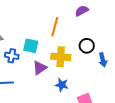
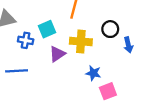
cyan square: (31, 46) -> (47, 29), turned -35
blue star: (62, 85) -> (93, 73), moved

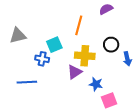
blue cross: (26, 40) -> (42, 59), moved
purple triangle: (57, 54) -> (75, 72), moved

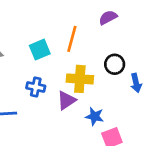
cyan square: (54, 45) -> (40, 50), moved
blue cross: (42, 59) -> (36, 87), moved

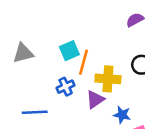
orange line: (72, 39) -> (84, 62), moved
blue cross: (36, 87) -> (66, 87), turned -36

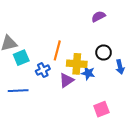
cyan square: (69, 51) -> (21, 58), moved
blue star: (122, 115) -> (88, 73), moved

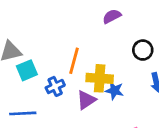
purple semicircle: (98, 16) -> (112, 16), moved
black circle: (104, 53) -> (143, 50), moved

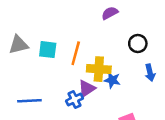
cyan square: (27, 70) -> (48, 50), moved, turned 30
blue cross: (55, 86) -> (74, 100), moved

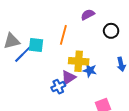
black circle: (138, 44) -> (111, 31), moved
orange line: (76, 53) -> (63, 35), moved
blue line: (29, 101) -> (23, 54), moved, turned -42

